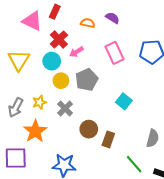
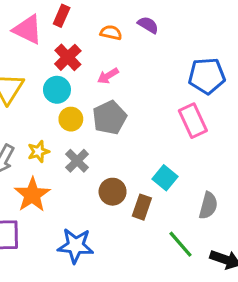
pink arrow: (76, 52) -> (108, 76), moved
pink rectangle: (115, 53) -> (193, 121), moved
cyan square: (124, 101) -> (165, 178), moved

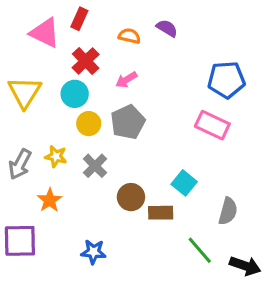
pink rectangle: (193, 121) -> (212, 125), turned -40
yellow star: (38, 152) -> (56, 156), turned 30
orange star: (32, 195) -> (50, 200), size x0.7
brown rectangle: (142, 207) -> (161, 213), turned 70
blue star: (75, 246) -> (93, 252), size x0.7

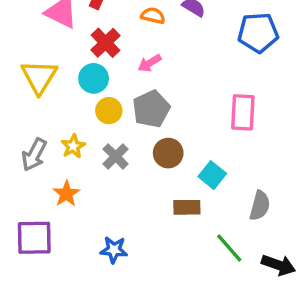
blue pentagon: (226, 80) -> (258, 33), moved
pink rectangle: (212, 125) -> (243, 112), turned 68
yellow star: (56, 156) -> (73, 146), turned 30
brown circle: (131, 197) -> (168, 153), moved

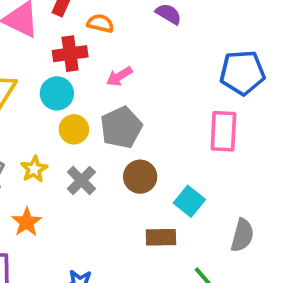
orange semicircle: (153, 16) -> (100, 23), moved
blue pentagon: (258, 33) -> (242, 73), moved
red cross: (105, 43) -> (70, 54), turned 36

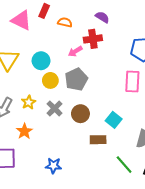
red cross: (70, 54) -> (93, 39), moved
brown circle: (140, 177) -> (80, 114), moved

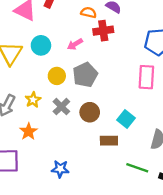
orange semicircle: (65, 22) -> (89, 12), moved
pink arrow: (75, 51) -> (75, 44), moved
cyan circle: (41, 61) -> (41, 45), moved
green line: (124, 165) -> (137, 168), turned -30

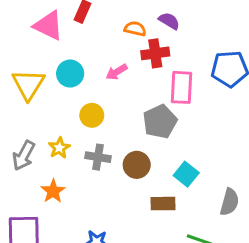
gray pentagon: (85, 75) -> (160, 122), moved
pink rectangle: (146, 77) -> (182, 87), moved
gray cross: (61, 107) -> (98, 157), turned -36

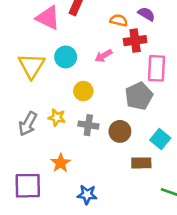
yellow star: (59, 148) -> (57, 118), turned -30
orange star: (53, 191) -> (61, 163), moved

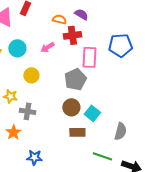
gray cross: (88, 125) -> (27, 111), moved
brown circle: (120, 131) -> (71, 107), moved

